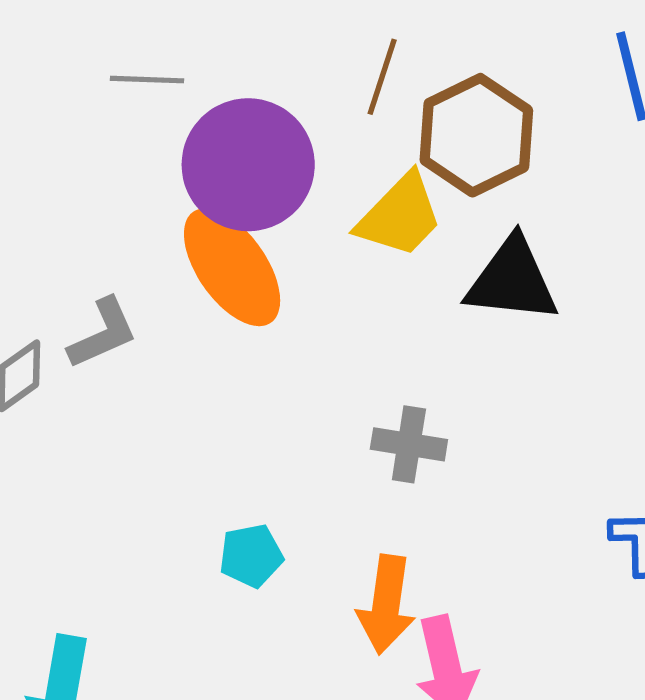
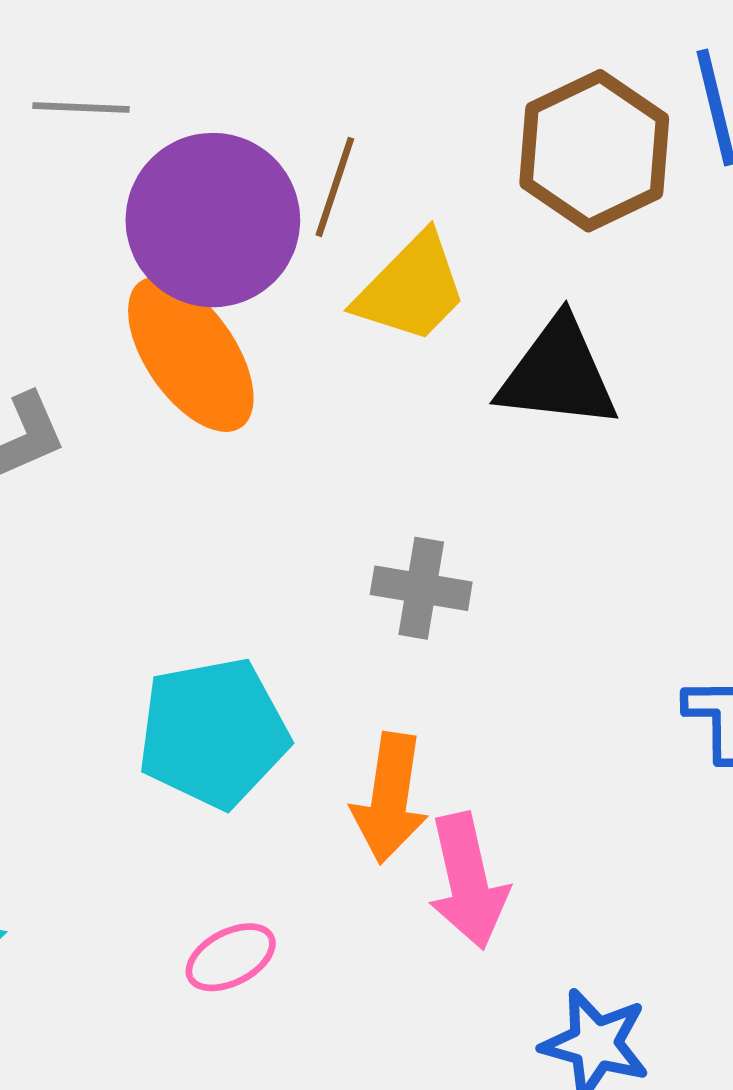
brown line: (382, 77) -> (335, 187), moved
brown hexagon: (476, 135) -> (594, 151), moved
cyan pentagon: (251, 556) -> (213, 733), size x1.8

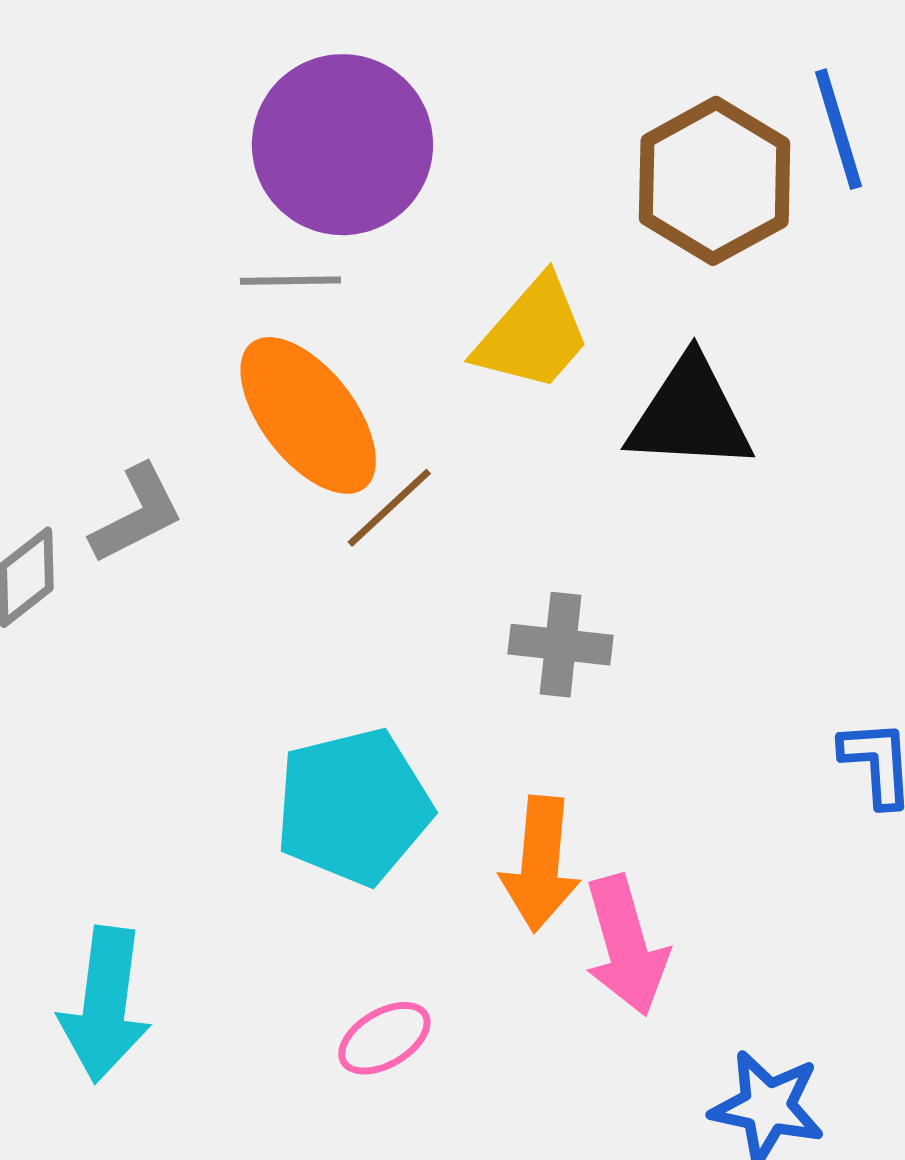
gray line: (81, 107) -> (290, 281), moved
brown line: (335, 187) -> (389, 508), moved, turned 32
purple circle: (213, 220) -> (342, 145), moved

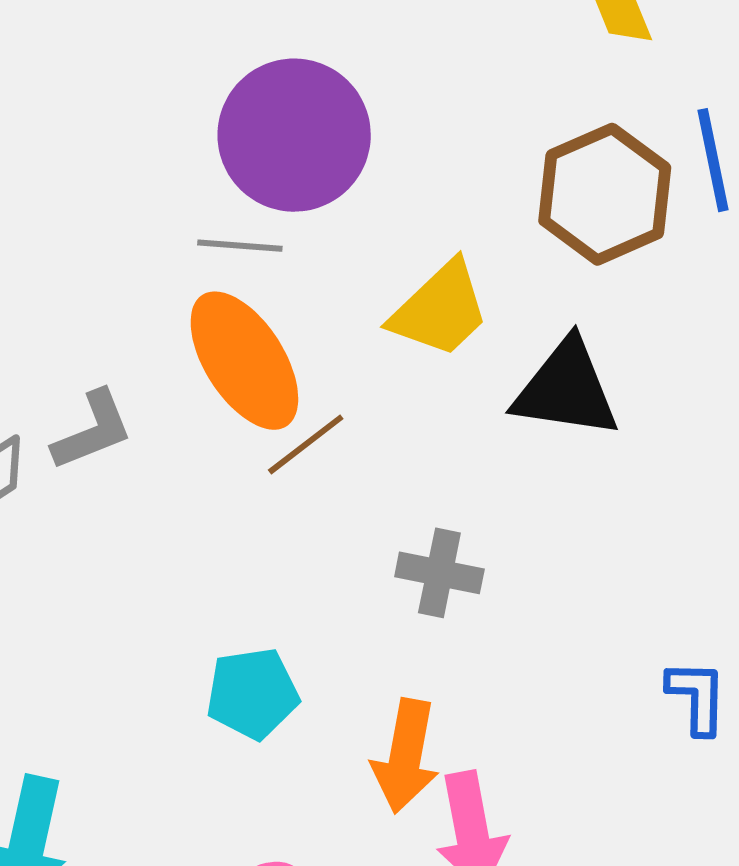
cyan pentagon: (353, 807) -> (252, 693), size x0.7

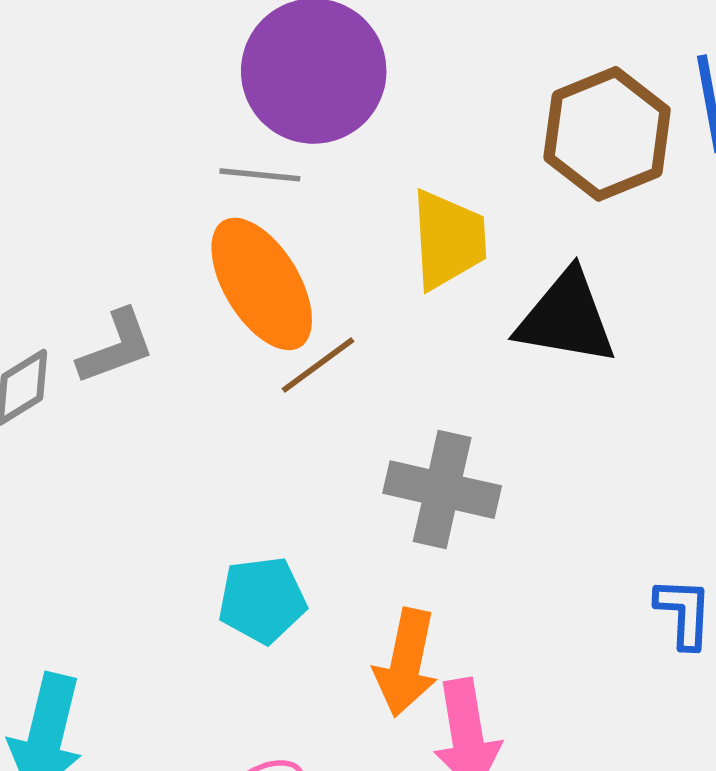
yellow trapezoid: (440, 309) -> (448, 240), turned -51
gray cross: (439, 573) -> (442, 490), size x1.4

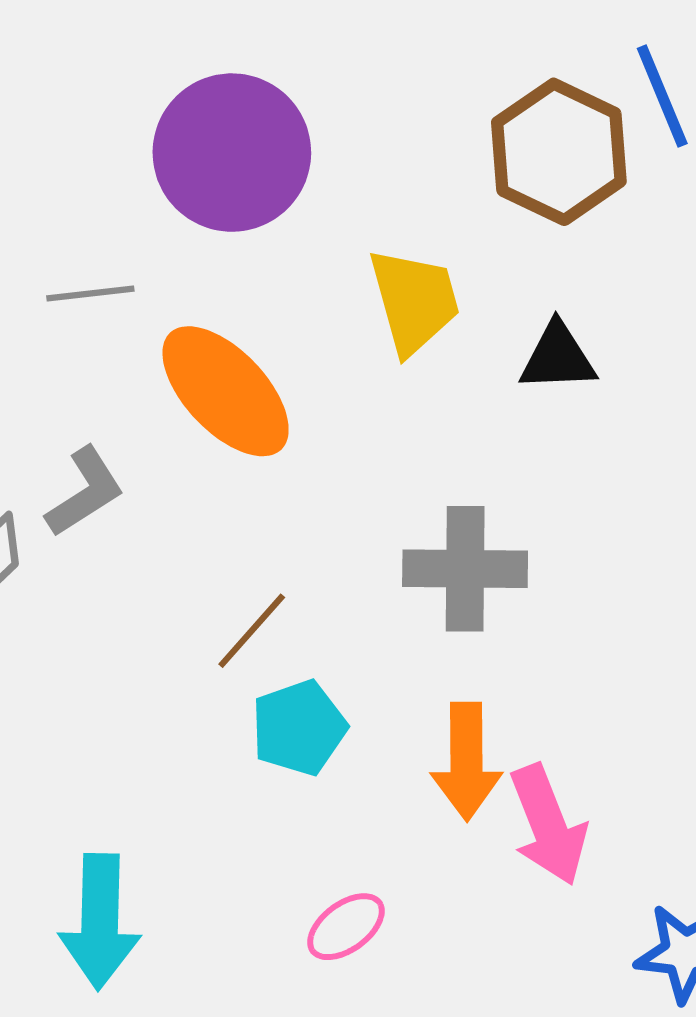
gray line: (260, 175) -> (90, 294), moved
black triangle: (566, 318) -> (558, 357), size x0.7
brown line: (318, 365) -> (252, 631), moved

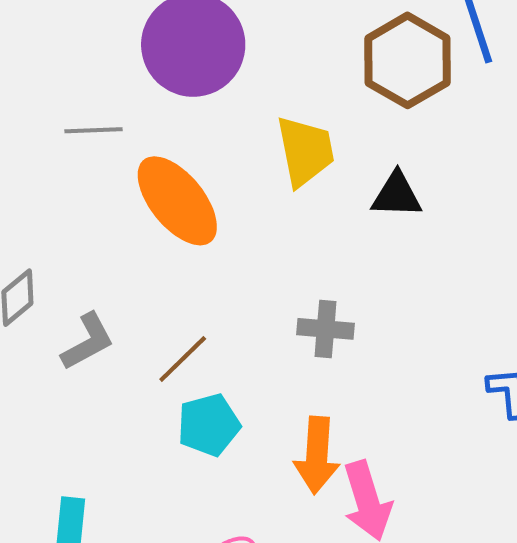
gray L-shape: (85, 492) -> (88, 342), moved
gray cross: (465, 569) -> (326, 329), size x0.7

